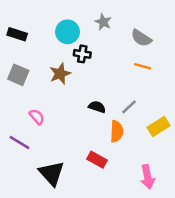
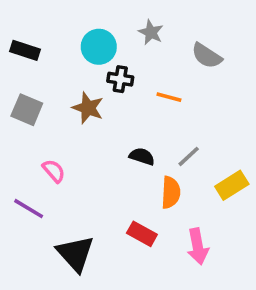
orange line: (143, 66) -> (169, 97), moved
brown star: (60, 74) -> (88, 108), turned -30
pink arrow: (147, 177) -> (198, 246), moved

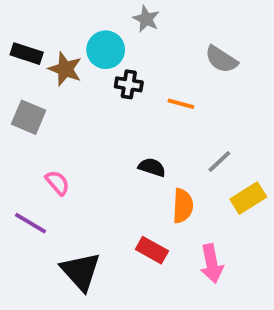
gray star: (151, 32) -> (146, 19), moved
brown star: (88, 108) -> (65, 69), moved
gray line: (189, 156) -> (219, 161), moved

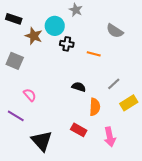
black rectangle: (27, 54) -> (14, 19), moved

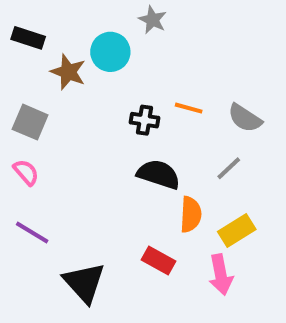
gray semicircle: (115, 31) -> (245, 118), moved
black cross: (67, 44) -> (144, 120), moved
black semicircle: (79, 87) -> (159, 174), size x1.5
pink semicircle: (30, 95) -> (26, 172), moved
yellow rectangle: (129, 103) -> (237, 230), moved

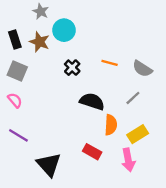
gray star: (153, 20) -> (41, 11), moved
black rectangle: (28, 38) -> (15, 39), moved, turned 54
black cross: (144, 120) -> (72, 68), moved, turned 35

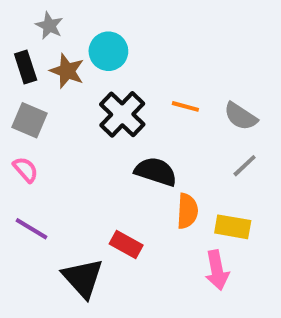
gray star: (41, 11) -> (49, 26), moved
black cross: (72, 68) -> (122, 114), size x1.6
gray line: (133, 98) -> (245, 166), moved
yellow rectangle: (138, 134) -> (233, 227), turned 42
red rectangle: (92, 152) -> (126, 245), moved

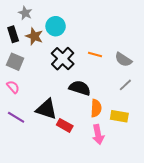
pink arrow: (217, 270) -> (98, 134), moved
black triangle: (83, 278) -> (46, 109), moved, turned -30

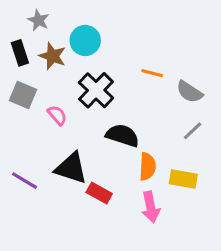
orange line: (95, 55) -> (152, 73), moved
pink semicircle: (13, 87) -> (57, 115), moved

